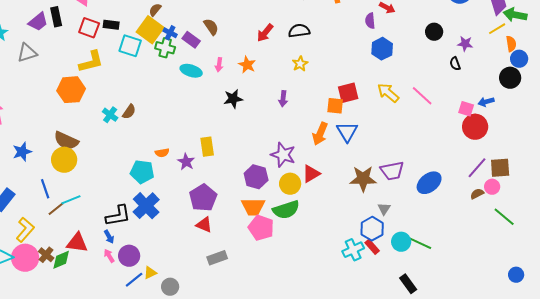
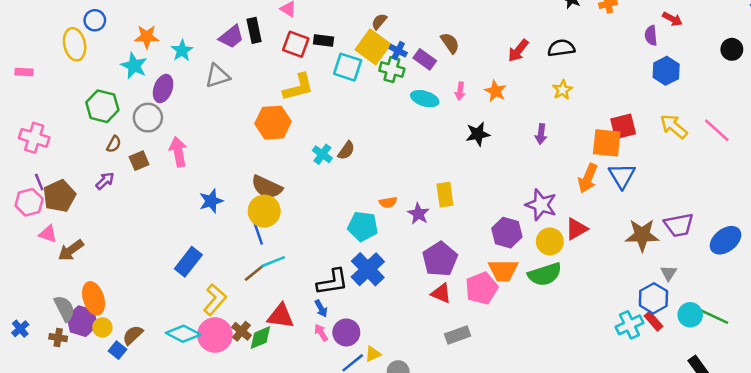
orange square: (335, 106) -> (607, 143), size x1.4
blue line: (45, 189) -> (258, 233), moved
pink pentagon: (261, 228) -> (482, 288), moved, turned 30

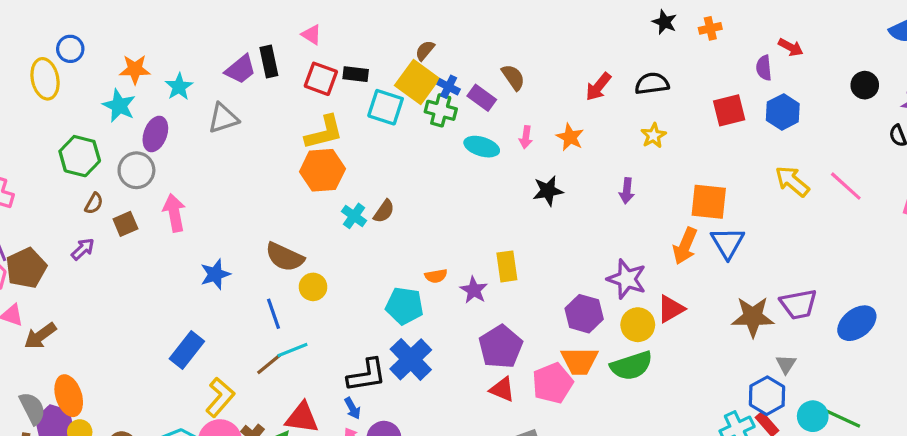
orange hexagon: (273, 123) -> (322, 170), moved
red square: (623, 126) -> (729, 110), moved
yellow circle: (264, 211) -> (313, 287), moved, size x0.7

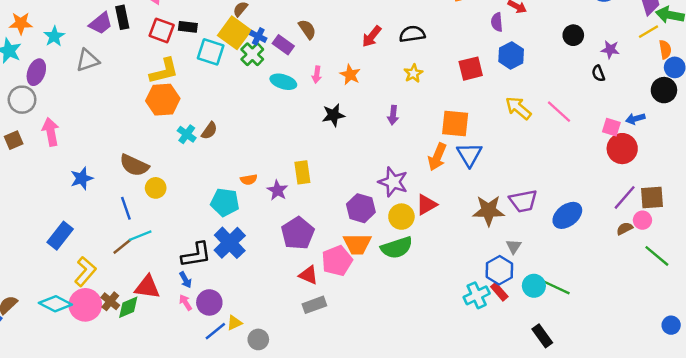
green cross: (441, 110) -> (252, 54), turned 30
red square: (729, 110) -> (471, 69), moved
red triangle: (502, 389) -> (308, 275), moved

